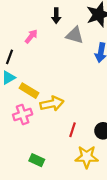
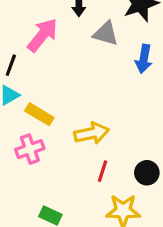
pink arrow: (31, 36) -> (42, 35), size x1.6
yellow arrow: (52, 104) -> (91, 133), moved

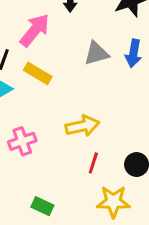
gray triangle: (106, 34) -> (96, 53), moved, turned -32
yellow rectangle: (39, 114) -> (38, 73), moved

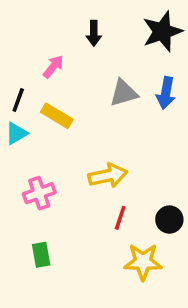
pink arrow: (35, 30) -> (53, 67), size x0.6
green rectangle: (42, 206) -> (41, 255), moved, turned 55

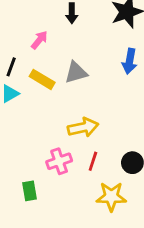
gray triangle: (124, 93) -> (76, 72), moved
pink cross: (39, 193) -> (59, 161), moved

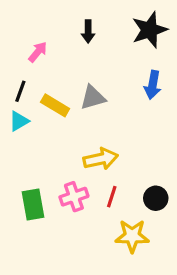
pink arrow: (39, 40) -> (38, 52), moved
green rectangle: (29, 191) -> (33, 205), moved, size x1.4

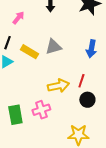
blue arrow: (153, 85) -> (91, 49), moved
red line: (112, 197) -> (81, 81), moved
black circle: (156, 198) -> (87, 100), moved

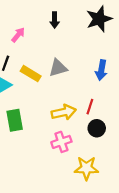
pink cross: (41, 110) -> (61, 142), moved
green rectangle: (15, 115) -> (15, 120), moved

